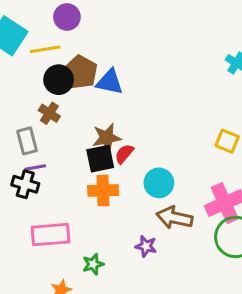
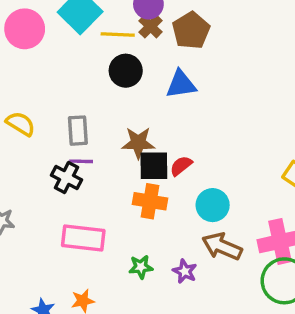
brown pentagon: (81, 72) -> (191, 31), moved
blue triangle: (110, 82) -> (181, 84), turned -32
brown cross: (49, 113) -> (150, 26), moved
brown star: (107, 138) -> (138, 143), moved
green star: (93, 264) -> (141, 267), moved

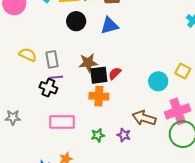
yellow semicircle: (21, 124) -> (28, 55), moved
cyan circle: (213, 205) -> (158, 81), moved

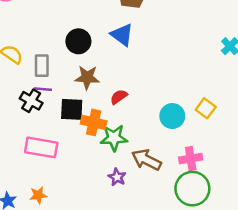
black circle: (76, 21) -> (78, 41), moved
blue triangle: (109, 26) -> (122, 35), turned 42
black square: (99, 75) -> (72, 109), moved
pink cross: (178, 111) -> (191, 159), size x0.7
green star: (98, 135) -> (114, 138), moved, size x1.5

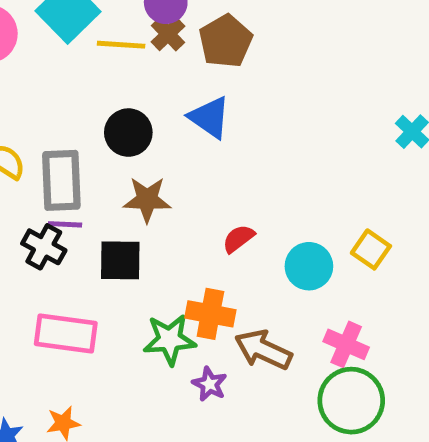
gray rectangle: (42, 66) -> (61, 180), size x1.4
red semicircle: (119, 97) -> (238, 239), moved
orange cross: (94, 122) -> (210, 314), moved
green star: (114, 138) -> (170, 340), moved
pink cross: (191, 159) -> (346, 344), turned 35

